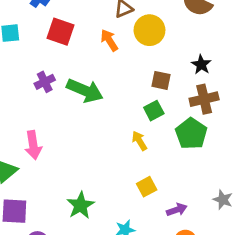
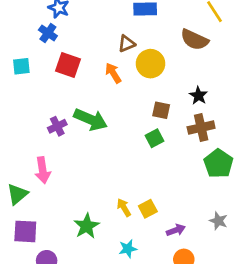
purple cross: (45, 82) -> (57, 126), moved
green pentagon: (191, 134) -> (218, 163), moved
yellow arrow: (139, 141) -> (124, 207), moved

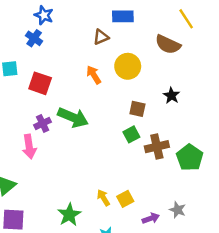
brown triangle: (127, 44) -> (101, 37), moved
red square: (68, 65) -> (40, 83), moved
brown cross: (201, 128) -> (157, 147), moved
pink arrow: (43, 170) -> (29, 147), moved
gray star: (218, 221) -> (178, 210), moved

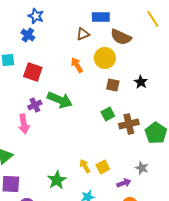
brown semicircle: (168, 44) -> (121, 37), moved
brown square: (137, 109) -> (113, 85), moved
gray star: (178, 210) -> (142, 168), moved

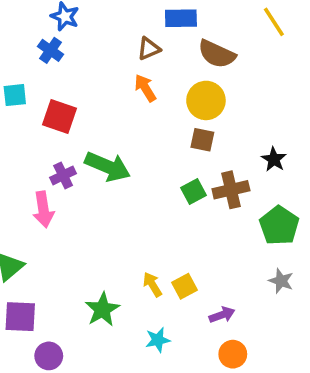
yellow circle: (105, 58) -> (206, 100), moved
orange arrow: (77, 65) -> (145, 88), moved
black star: (141, 82) -> (274, 159), moved
brown cross: (129, 124) -> (231, 190), moved
gray star: (142, 168) -> (281, 281), moved

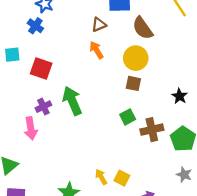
brown semicircle: (217, 54) -> (143, 28), turned 30
green arrow: (108, 167) -> (72, 101), turned -136
brown cross: (231, 190) -> (152, 130), moved
yellow square: (185, 286) -> (122, 178), turned -35

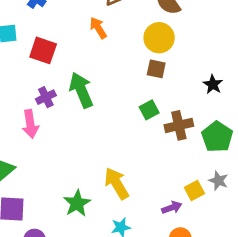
orange arrow: (96, 50) -> (98, 28), moved
yellow arrow: (101, 177) -> (117, 183), size x1.6
yellow square: (122, 178) -> (194, 191), moved, turned 35

